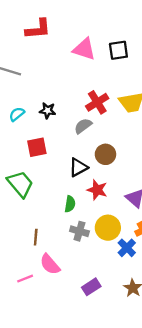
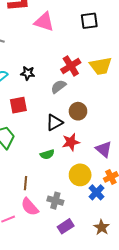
pink triangle: (84, 49) -> (44, 22), moved
red star: (97, 190) -> (71, 142), turned -30
green semicircle: (70, 204) -> (47, 154), turned 64
gray cross: (79, 231) -> (55, 201), moved
brown line: (36, 237) -> (26, 183), moved

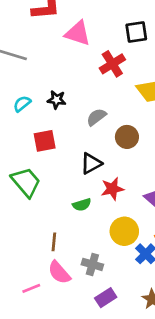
red cross: (71, 66) -> (112, 64), moved
brown circle: (78, 111) -> (127, 137), moved

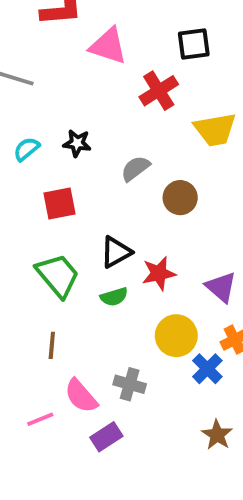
black triangle: (91, 163) -> (116, 252), moved
green trapezoid: (26, 182) -> (58, 275), moved
brown line: (54, 242) -> (52, 345), moved
purple rectangle: (106, 298) -> (106, 437), moved

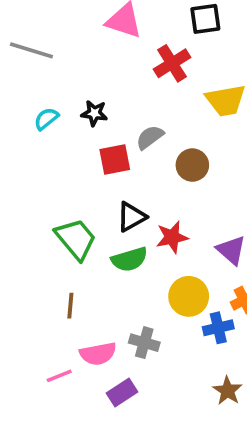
red square: (60, 203) -> (115, 159), moved
green semicircle: (114, 297) -> (129, 259), size x1.4
blue cross: (207, 369) -> (218, 328), turned 32
pink semicircle: (81, 396) -> (98, 354), turned -60

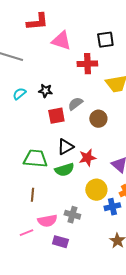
red cross: (172, 63) -> (87, 64), turned 30
green trapezoid: (76, 239) -> (35, 159), turned -45
purple rectangle: (122, 393) -> (60, 242), turned 49

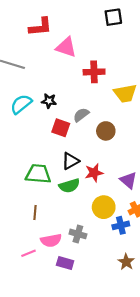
black square: (105, 40) -> (113, 17), moved
cyan semicircle: (19, 94) -> (21, 104), size x1.5
red square: (56, 116) -> (61, 128), turned 30

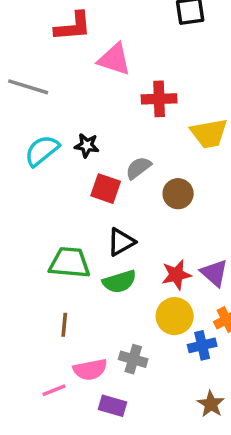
red star: (94, 173) -> (176, 275), moved

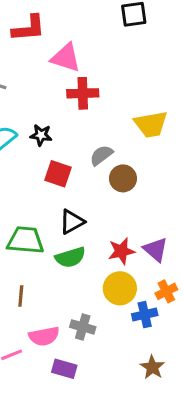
red cross: (159, 99) -> (83, 93), moved
gray semicircle: (138, 168) -> (101, 155), moved

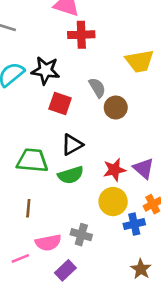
black star: (41, 135) -> (46, 70), size x1.5
gray semicircle: (101, 155) -> (97, 88), turned 96
purple rectangle: (64, 369) -> (65, 270), turned -60

